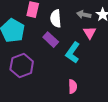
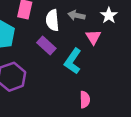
gray arrow: (84, 15) -> (76, 15), moved
pink semicircle: (73, 87) -> (85, 100), moved

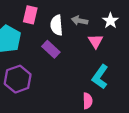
cyan L-shape: (73, 61) -> (100, 77), moved

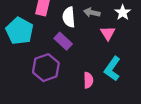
purple hexagon: (18, 79) -> (46, 68), moved
pink semicircle: (88, 101) -> (88, 80), moved

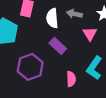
purple rectangle: (63, 41) -> (58, 46), moved

